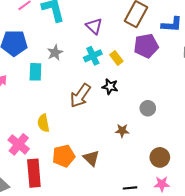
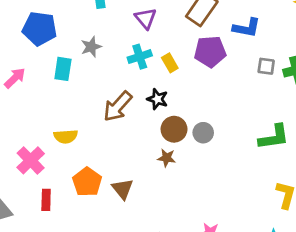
yellow semicircle: (43, 123) -> (66, 136), turned -90
orange pentagon: (64, 156) -> (87, 182), turned -30
brown circle: (160, 157) -> (174, 129), moved
red rectangle: (34, 173) -> (46, 200), size x0.6

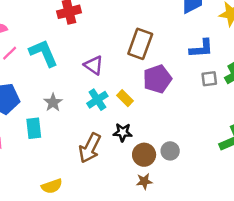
blue L-shape: (247, 28) -> (201, 48), moved

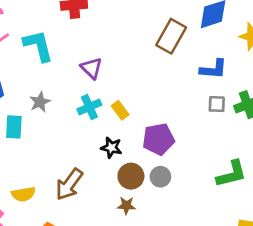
brown rectangle: (140, 44) -> (171, 36), moved
purple pentagon: (157, 79) -> (158, 139), moved
brown arrow: (90, 148) -> (69, 184), moved

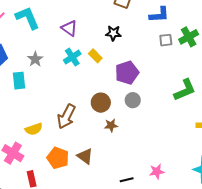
black star: (111, 148) -> (113, 33), moved
brown circle: (131, 176) -> (101, 103), moved

